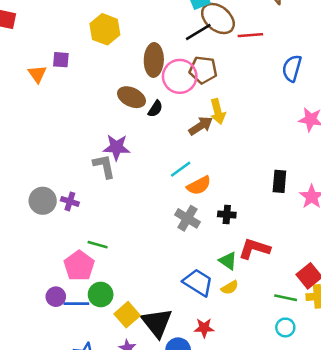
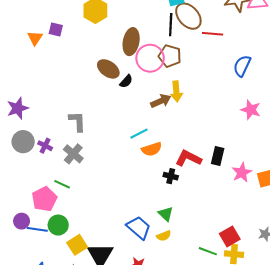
black line: (198, 32) -> (171, 25), turned -65
purple star: (116, 147) -> (18, 108), moved, turned -30
gray cross: (187, 218) -> (73, 154), moved
red L-shape: (254, 249) -> (188, 158), moved

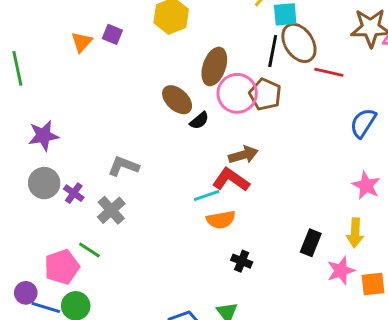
yellow arrow: (176, 91) -> (355, 233), moved
gray L-shape: (77, 121) -> (123, 166), turned -75
red L-shape: (188, 158) -> (231, 180), moved

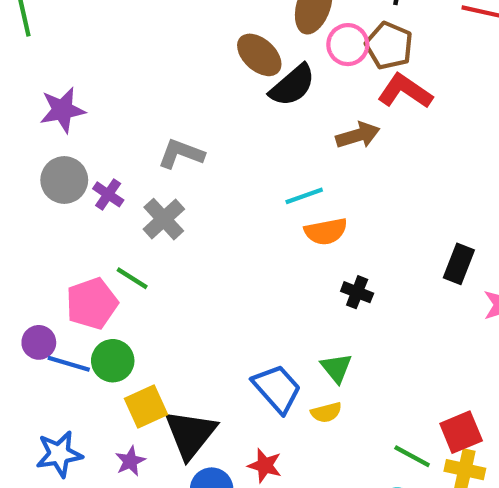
pink circle: (237, 93) -> (348, 45), size x0.7
black semicircle: (199, 121) -> (292, 85), size x1.6
red L-shape: (231, 180) -> (405, 91), moved

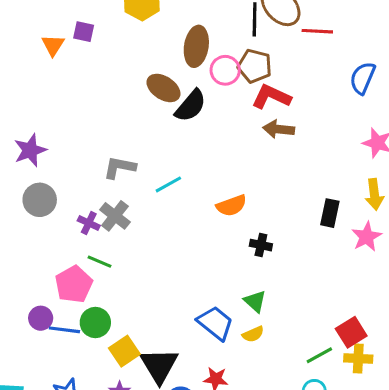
brown arrow: (358, 135) -> (279, 129), moved, turned -148
purple cross: (108, 194) -> (89, 223), moved
cyan line: (304, 196) -> (168, 184), moved
green line: (412, 456) -> (319, 355), turned -48

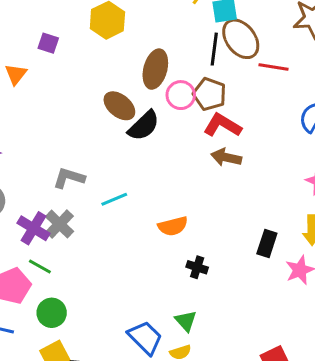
orange triangle: (53, 45) -> (16, 74), moved
purple cross: (89, 223) -> (33, 228), size x1.5
green circle: (95, 323) -> (52, 313), moved

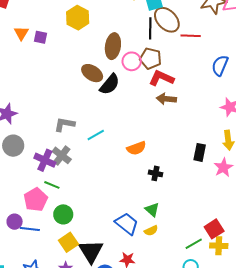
orange triangle: (16, 74) -> (21, 33), moved

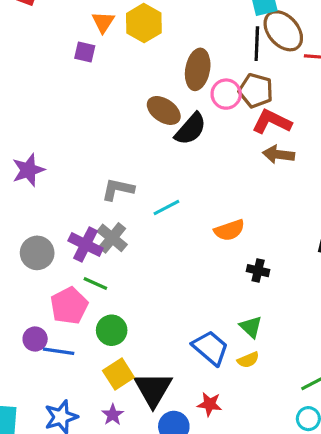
orange triangle: (21, 33) -> (103, 22), moved
gray circle: (13, 146) -> (37, 253), moved

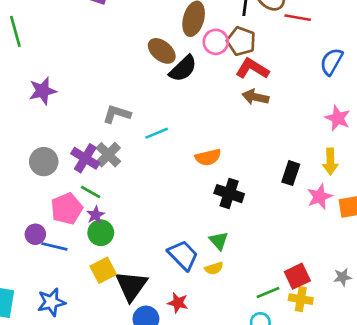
black cross: (258, 271) -> (229, 194), size x1.5
purple star: (113, 415) -> (96, 215), moved

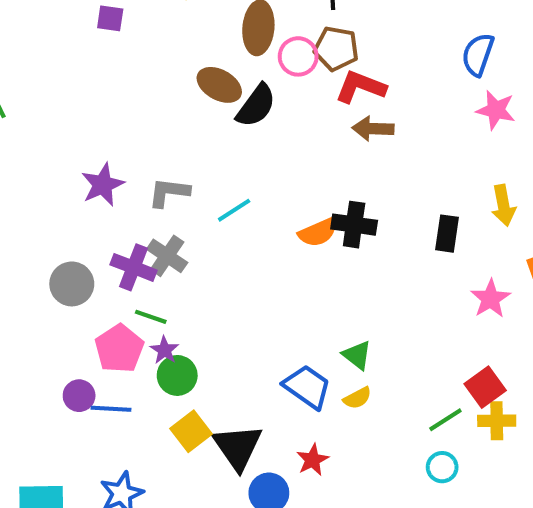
purple star: (43, 91) -> (103, 185), moved
pink star: (338, 118) -> (496, 110), moved
black cross: (229, 194) -> (354, 225), moved
pink star: (320, 197) -> (490, 299), moved
red star: (178, 303) -> (313, 460), turned -30

